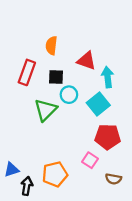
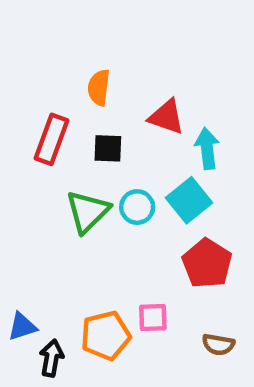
cyan circle: (69, 95) -> (137, 207), moved
red pentagon: (108, 137) -> (207, 263), turned 30
pink square: (90, 160) -> (153, 317), moved, turned -35

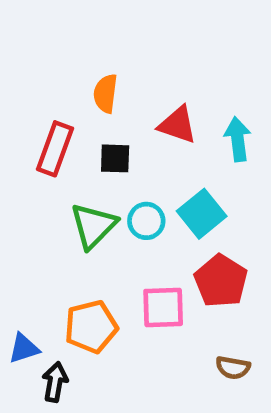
cyan arrow: (207, 148) -> (238, 139), moved
pink square: (153, 317) -> (163, 307), moved, size x1.4
orange pentagon: (106, 336) -> (91, 327), moved

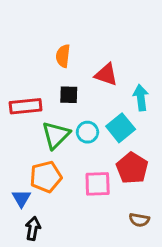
cyan arrow: (238, 139) -> (141, 98), moved
red rectangle: (55, 149) -> (26, 106), moved, turned 64
orange pentagon: (91, 327) -> (46, 177), moved
blue triangle: (24, 348) -> (21, 198), moved, turned -42

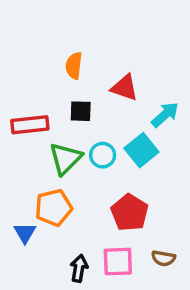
cyan arrow: (141, 98) -> (165, 115), turned 55
red pentagon: (132, 168) -> (130, 213), moved
pink square: (98, 184) -> (118, 262), moved
black arrow: (33, 229) -> (79, 268), moved

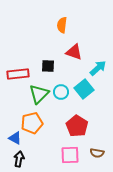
orange semicircle: (74, 66) -> (62, 25), moved
blue triangle: (25, 233) -> (15, 138), turned -32
black arrow: (79, 268) -> (19, 159), moved

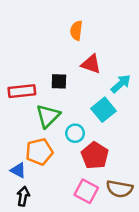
cyan circle: (61, 92) -> (75, 133), moved
brown semicircle: (97, 153) -> (120, 189), size x1.5
pink square: (70, 155) -> (86, 191), turned 30

